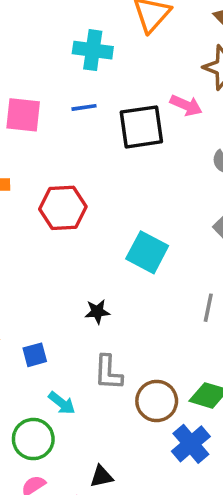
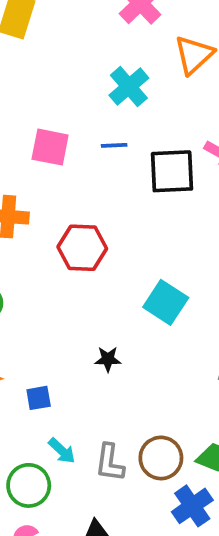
cyan cross: (93, 50) -> (129, 87), turned 36
gray L-shape: (108, 372) -> (110, 463), moved

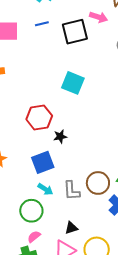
red hexagon: (82, 248) -> (39, 118), moved
cyan square: (166, 302) -> (73, 83), moved
blue square: (39, 398) -> (43, 162), moved, size x1.6

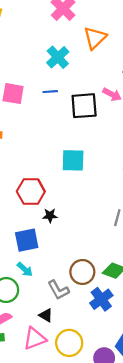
cyan square: (73, 83) -> (73, 160), turned -30
gray L-shape: (72, 191) -> (58, 290), moved, turned -35
black triangle: (71, 228) -> (46, 315), turned 40

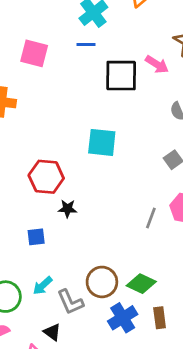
blue line: (50, 92) -> (86, 44), moved
blue square: (27, 240) -> (36, 237), size x0.6
cyan arrow: (25, 269) -> (43, 286), moved, turned 91

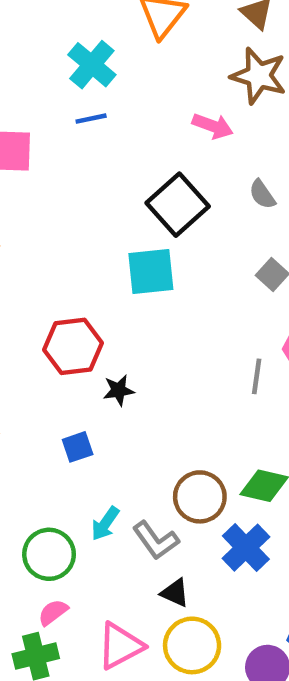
black square: (121, 76) -> (178, 205), moved, turned -30
black triangle: (52, 332) -> (175, 593), moved

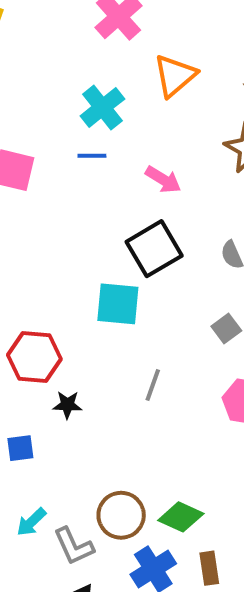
pink arrow: (213, 126) -> (163, 180), moved
gray line: (257, 376) -> (153, 385), moved

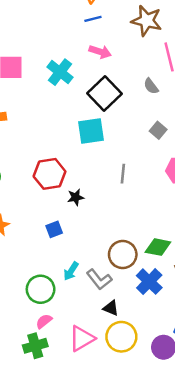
cyan cross: (102, 107) -> (60, 72), moved
blue line: (92, 156) -> (93, 19), moved

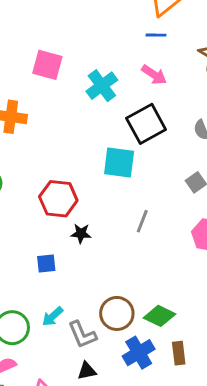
black triangle: (111, 308) -> (87, 371), turned -49

